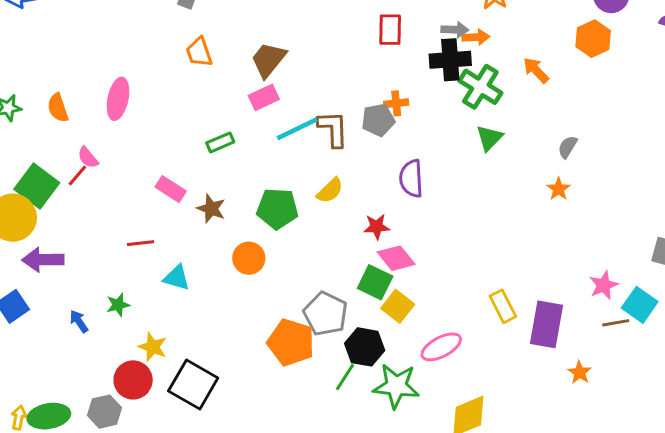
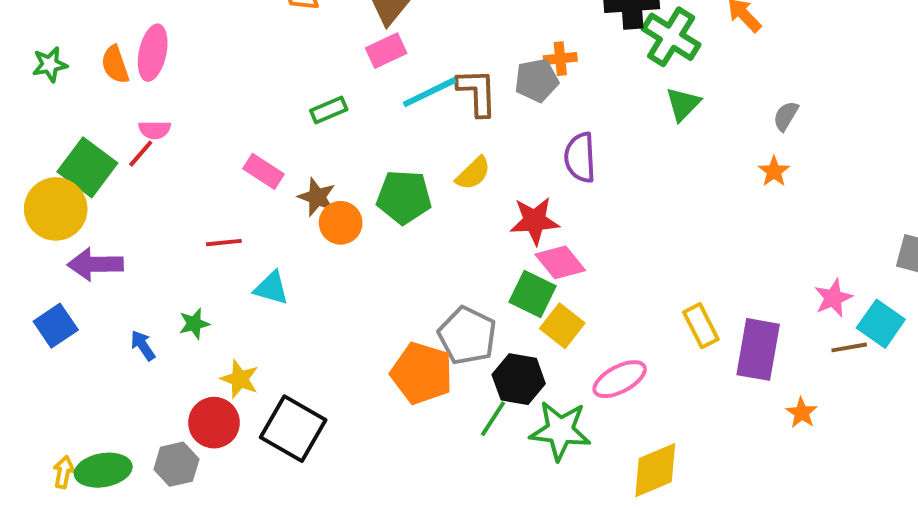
pink ellipse: (118, 99) -> (153, 53), moved
pink semicircle: (88, 157) -> (155, 130), turned -50
red star: (377, 227) -> (535, 221), size x1.4
orange circle: (249, 258) -> (341, 223), moved

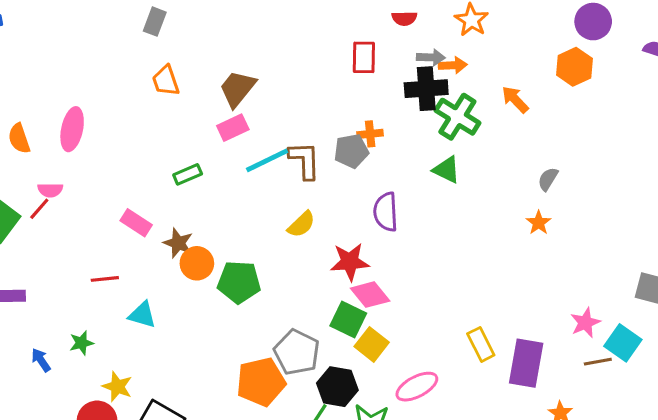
pink ellipse: (153, 53) -> (72, 129), moved
green triangle: (683, 104) -> (446, 170), moved, turned -48
green pentagon: (404, 197) -> (239, 282), moved
orange pentagon: (422, 373) -> (261, 382), turned -30

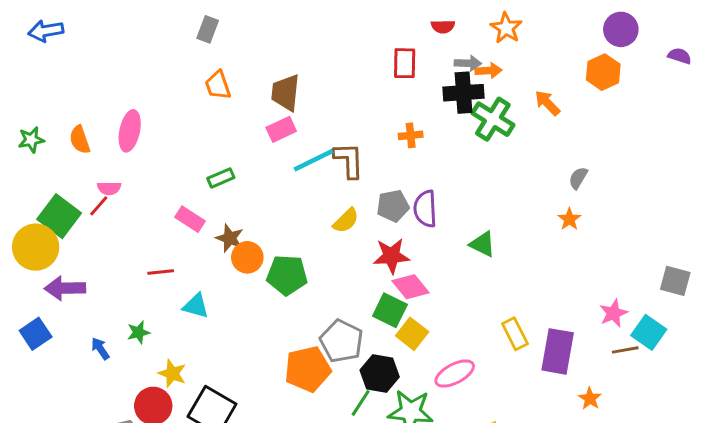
brown trapezoid: (237, 89) -> (286, 93), turned -33
gray pentagon: (351, 151) -> (393, 206), moved
green triangle: (446, 170) -> (483, 244), moved
green rectangle: (188, 174) -> (221, 178), moved

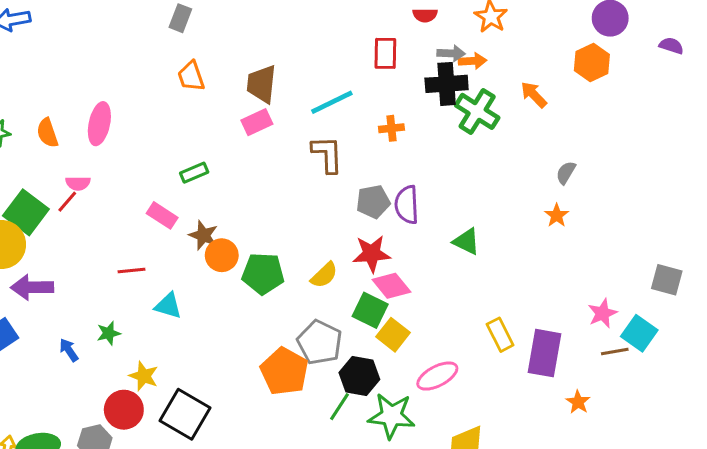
cyan line: (314, 160) -> (332, 102), moved
yellow semicircle: (346, 221) -> (324, 275), moved
orange pentagon: (308, 369) -> (284, 371), turned -30

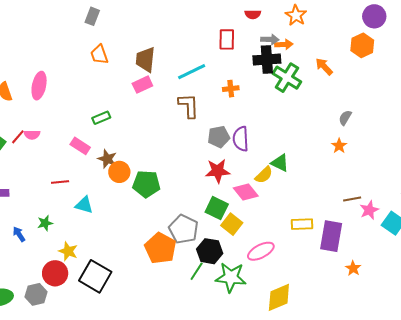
pink semicircle: (78, 183) -> (32, 135), moved
yellow semicircle: (324, 275) -> (264, 175), moved
pink diamond: (391, 286) -> (246, 192), moved
yellow rectangle: (500, 335) -> (302, 224), turned -65
brown line: (615, 352) -> (352, 199), moved

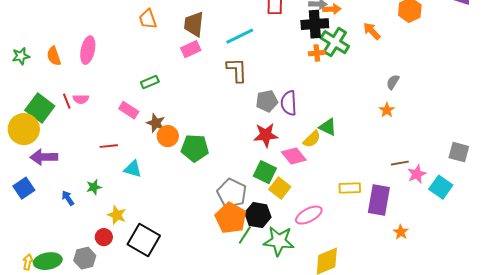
orange cross: (231, 89) -> (317, 53), moved
red line: (18, 137) -> (67, 101), turned -63
orange pentagon: (160, 248) -> (231, 218), moved
red circle: (55, 273) -> (104, 237), size x0.7

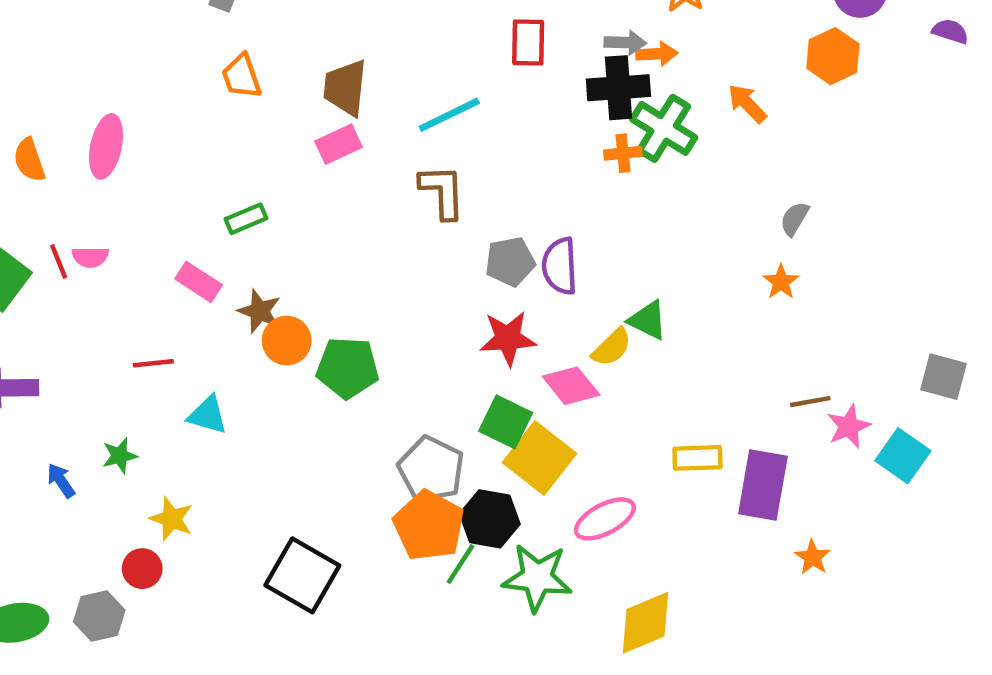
yellow square: (280, 188) -> (539, 458), size x1.4
black square: (144, 240) -> (302, 575), moved

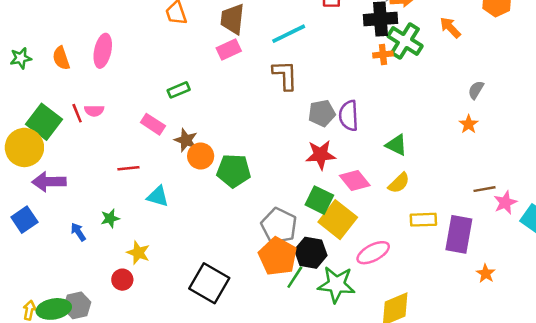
yellow semicircle: (612, 347) -> (399, 183), moved
gray hexagon: (99, 616) -> (77, 305), moved

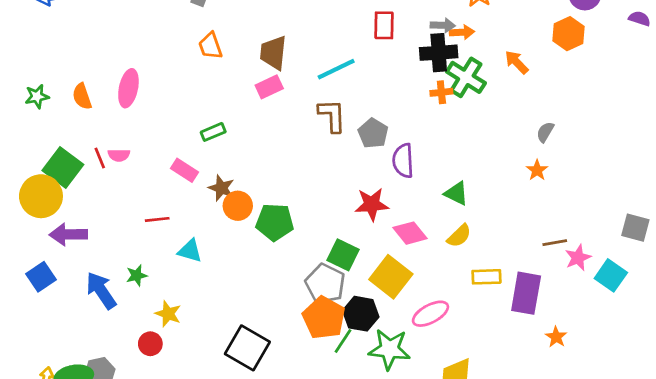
gray pentagon: (322, 113) -> (373, 133), moved, turned -30
green square: (319, 200) -> (343, 255), moved
blue arrow: (78, 232) -> (101, 290), size x1.8

